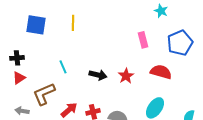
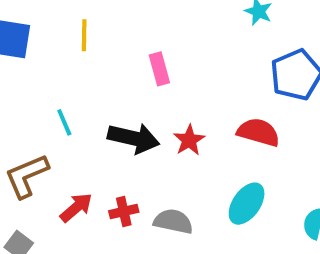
pink rectangle: (143, 40) -> (159, 69), moved
black arrow: (98, 75) -> (134, 138), size x1.4

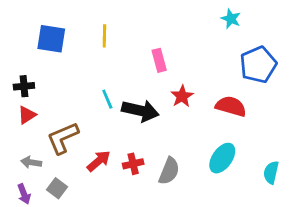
cyan line: (64, 122) -> (107, 99), moved
red star: (189, 140) -> (182, 96), moved
gray semicircle: (173, 221) -> (169, 171), turned 100

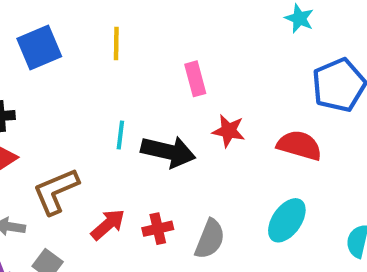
blue square: (51, 39) -> (39, 48), turned -32
red star: (182, 96) -> (229, 131), turned -30
cyan line: (107, 99) -> (120, 135), turned 30

